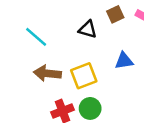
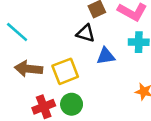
black triangle: (88, 29) -> (85, 33), moved

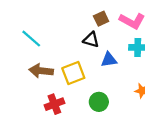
green circle: (72, 104) -> (99, 102), moved

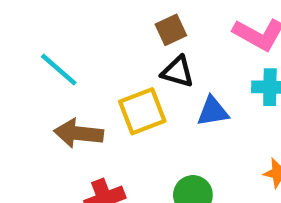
brown square: (101, 19) -> (171, 30), moved
yellow square: (73, 73) -> (142, 111), moved

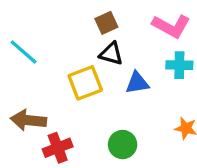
brown arrow: (79, 133) -> (28, 120), moved

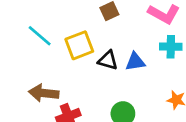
black triangle: (111, 54) -> (108, 60), moved
yellow square: (85, 83) -> (79, 45), moved

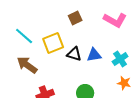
cyan cross: (171, 47) -> (120, 59), moved, turned -35
brown arrow: (44, 93) -> (27, 65), moved, turned 30

